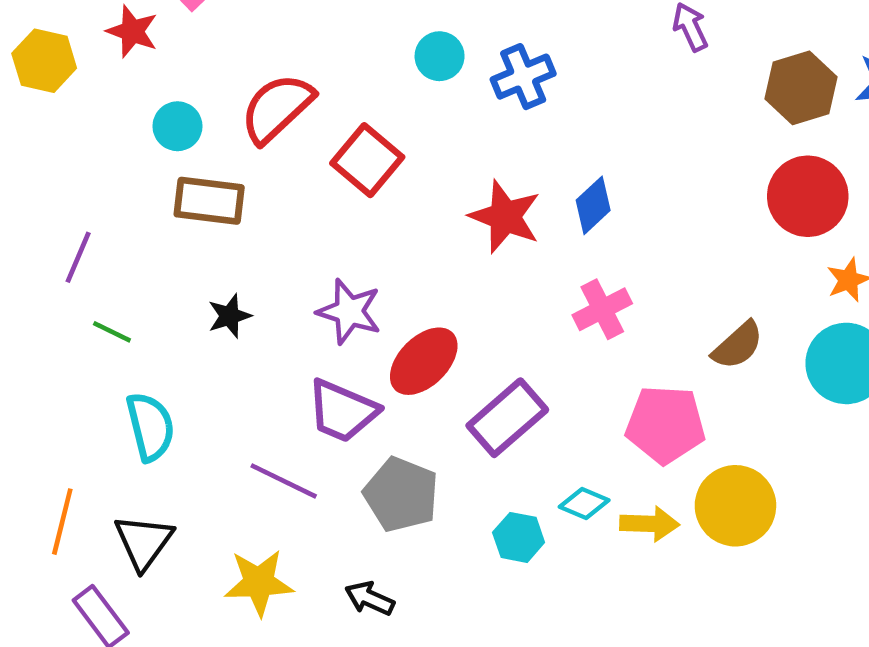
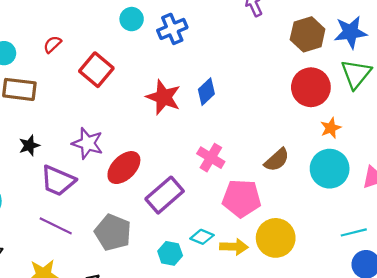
red semicircle: (277, 108) -> (52, 44), size x0.5
pink cross: (602, 309) -> (211, 158), moved, turned -32
purple trapezoid: (342, 411) -> (58, 181), moved

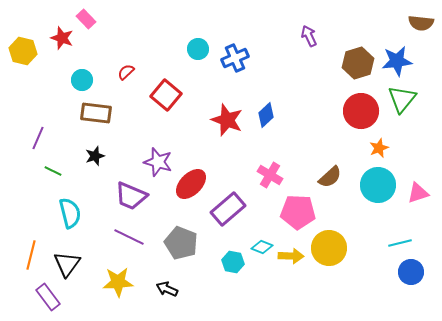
black star: (29, 146) -> (95, 156), moved

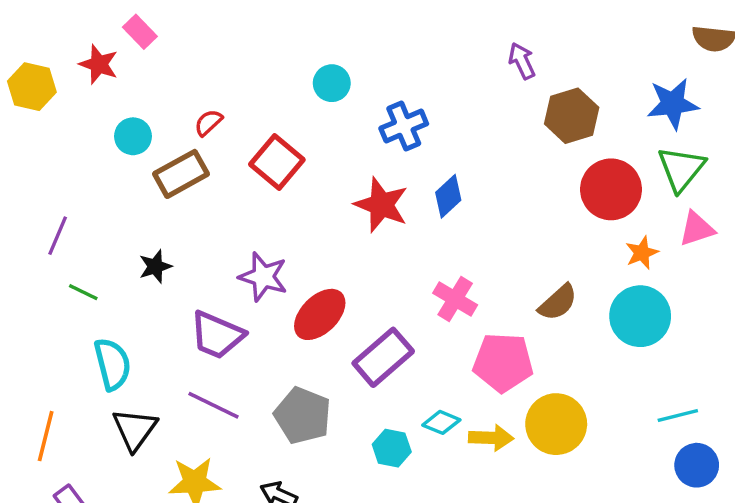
blue cross: (235, 58) -> (404, 126), moved
brown hexagon: (358, 63) -> (572, 116), moved
brown rectangle: (96, 113) -> (181, 174), moved, turned -36
pink triangle: (418, 193) -> (697, 229), moved
black triangle: (67, 264) -> (135, 429), moved

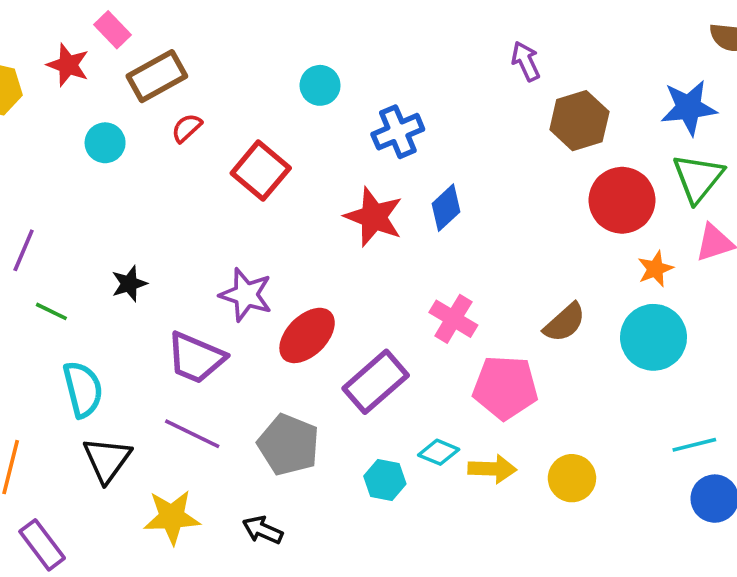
brown rectangle: (181, 174) -> (157, 76), moved
yellow circle: (556, 424) -> (572, 478), moved, size x0.7

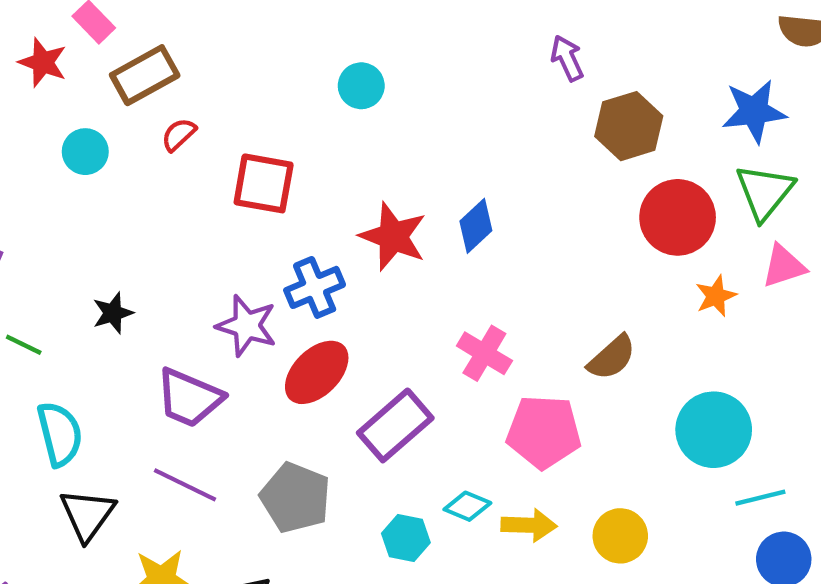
cyan circle: (320, 85) -> (361, 86), moved
blue cross: (398, 132) -> (315, 287), moved
red square: (261, 171) -> (264, 183), turned -30
cyan circle: (654, 337) -> (714, 430), moved

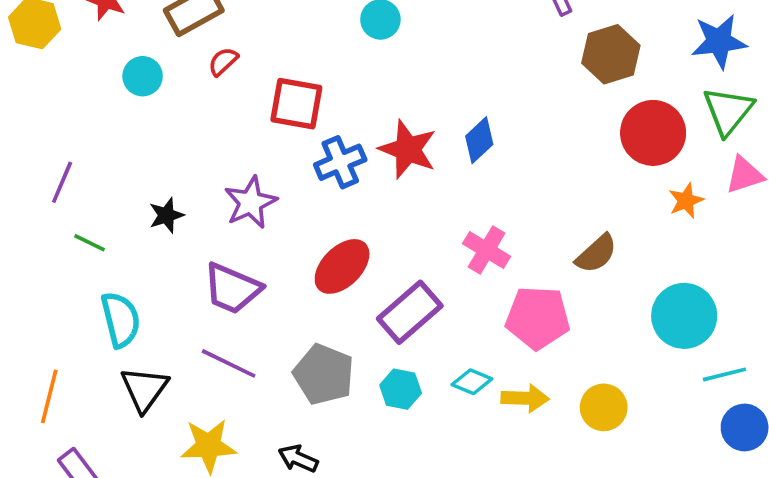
blue cross: (315, 287) -> (340, 162), moved
purple star: (247, 326) -> (251, 202), moved, turned 30
cyan hexagon: (406, 538) -> (401, 389), moved

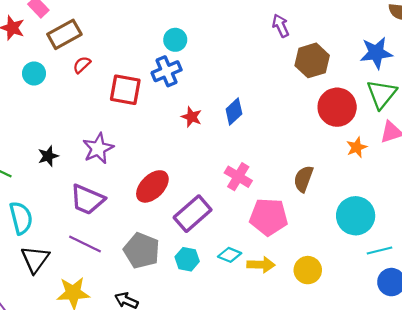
red star: (408, 149) -> (192, 117), size x0.6
blue cross: (340, 162) -> (167, 71), moved
brown semicircle: (596, 254) -> (303, 179), turned 152

